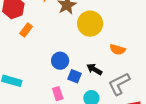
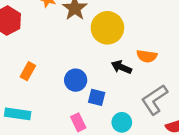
orange rectangle: (26, 30) -> (28, 71), moved
black arrow: (94, 69) -> (121, 67), moved

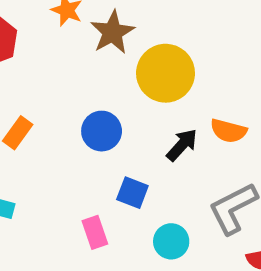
black arrow: (121, 67) -> (182, 145), turned 102
blue circle: (76, 80) -> (102, 131), moved

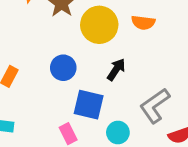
orange semicircle: (228, 131) -> (143, 23), moved
blue square: (132, 193) -> (89, 105), size x1.5

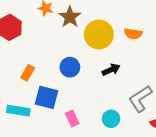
black arrow: (116, 69) -> (111, 70), turned 30
blue square: (89, 105) -> (47, 97), moved

